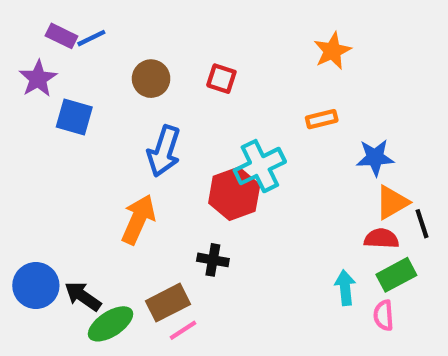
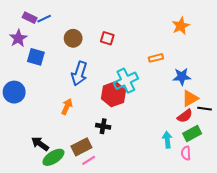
orange star: (332, 51) -> (181, 26), moved
orange arrow: (138, 219) -> (67, 107), size x0.7
black line: (422, 224) -> (205, 109), turned -64
red semicircle: (381, 239) -> (185, 116), turned 140
blue circle: (36, 286) -> (14, 92), moved

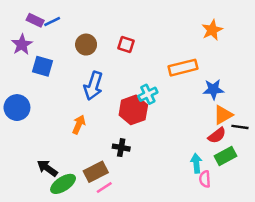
orange rectangle: (156, 58) -> (183, 68), size x1.6
cyan cross: (126, 81) -> (148, 94), size x0.7
pink semicircle: (186, 153) -> (205, 179), moved

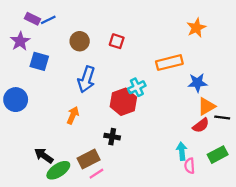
green rectangle: (225, 156) -> (218, 155), moved

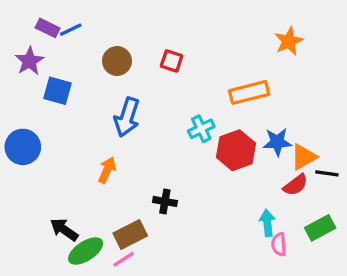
blue star: (197, 83) -> (277, 142), moved
red hexagon: (123, 102) -> (236, 150), moved
pink line: (96, 174) -> (124, 259), moved

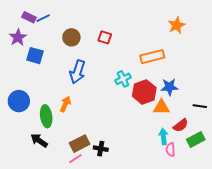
blue circle: (23, 147) -> (19, 101), moved
orange triangle: (304, 157) -> (161, 107), moved, turned 30
red semicircle: (295, 185) -> (181, 125), moved
black cross: (165, 201) -> (101, 149), moved
green ellipse: (86, 251) -> (46, 116), moved, turned -65

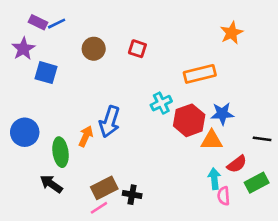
blue arrow: (77, 72) -> (110, 122), moved

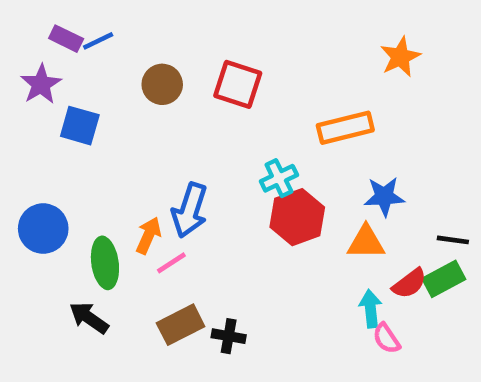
red square: (137, 49) -> (238, 84), size x1.5
red hexagon: (189, 120) -> (297, 217), moved
green rectangle: (257, 183) -> (444, 279), moved
pink semicircle: (224, 196) -> (387, 338), turned -30
pink line: (99, 208) -> (171, 263), moved

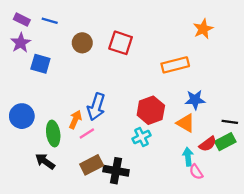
purple rectangle: (66, 39) -> (22, 20), moved
blue line: (98, 41) -> (50, 21), turned 42
cyan cross: (279, 178) -> (142, 137), moved
orange triangle: (366, 242) -> (186, 123), turned 30
black cross: (229, 336) -> (116, 171), size x1.5

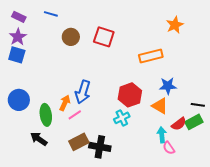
blue line: (50, 21) -> (51, 14), moved
blue square: (40, 64) -> (17, 55), moved

